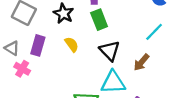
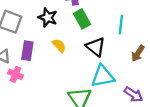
cyan line: (154, 32) -> (121, 25), moved, turned -30
brown arrow: (141, 62) -> (138, 53), moved

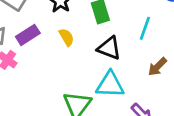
black triangle: (96, 47) -> (109, 48), turned -30
purple rectangle: (27, 51) -> (28, 35), turned 36

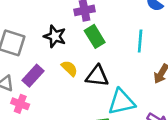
black triangle: (109, 48) -> (97, 76), moved

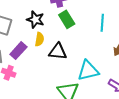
yellow semicircle: (69, 68) -> (39, 39), moved, turned 56
black triangle: (97, 76) -> (58, 52), moved

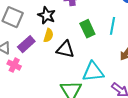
green rectangle: (67, 19) -> (87, 29), moved

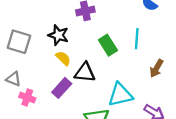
yellow semicircle: (48, 35) -> (63, 58), turned -56
purple rectangle: (26, 44) -> (62, 88), moved

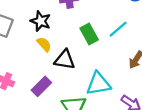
cyan line: (137, 39) -> (118, 29), turned 42
purple rectangle: (62, 88) -> (41, 86), moved

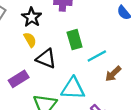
cyan line: (118, 29) -> (97, 56), moved

